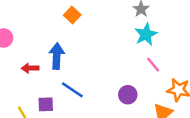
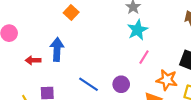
pink line: (153, 65) -> (144, 57), turned 72
blue line: (72, 90) -> (89, 84), moved

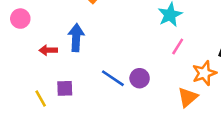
orange star: (167, 80) -> (204, 73), turned -30
purple circle: (121, 84) -> (140, 78), moved

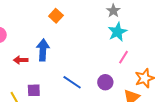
purple circle: (140, 78) -> (105, 82), moved

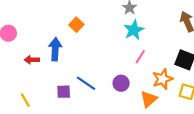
orange square: (56, 16) -> (76, 25), moved
purple square: (34, 90) -> (64, 92), moved

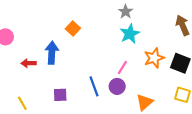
pink line: (140, 57) -> (122, 67), moved
orange star: (163, 79) -> (154, 58), moved
blue line: (86, 83) -> (94, 86), moved, turned 36

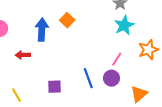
blue arrow: (52, 53) -> (42, 30), moved

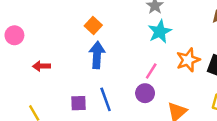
blue arrow: (42, 30) -> (97, 55), moved
blue line: (88, 78) -> (106, 99), moved

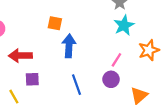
orange square: (93, 25) -> (55, 23), moved, turned -32
red arrow: (42, 66) -> (20, 56), size x1.5
purple square: (78, 103) -> (32, 79), moved

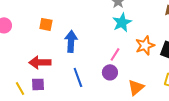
orange square: (55, 23) -> (46, 24), moved
red arrow: (20, 56) -> (40, 62), moved
purple square: (32, 79) -> (38, 84), moved

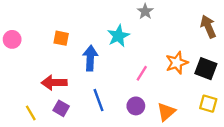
cyan star: (122, 22) -> (118, 36), moved
purple circle: (110, 72) -> (136, 106), moved
purple square: (38, 84) -> (61, 108), moved, turned 32

